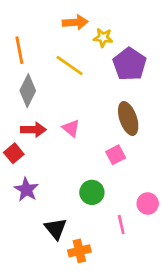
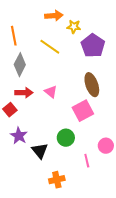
pink square: (116, 155) -> (83, 111), size x1.5
black triangle: (56, 229) -> (40, 151), moved

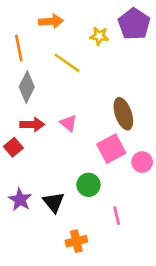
orange arrow: (54, 16) -> (51, 21), moved
purple pentagon: (93, 46) -> (134, 24), moved
purple star: (19, 136) -> (20, 200), moved
pink circle: (106, 146) -> (142, 162), moved

